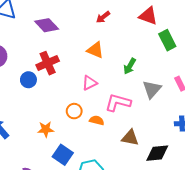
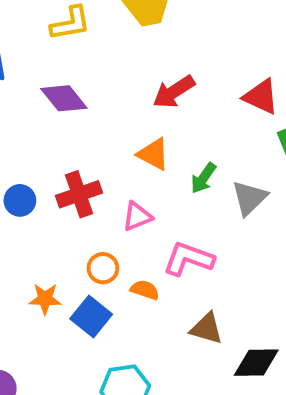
red arrow: (103, 17) -> (174, 92), size x1.5
red cross: (48, 63) -> (79, 194), moved
green arrow: (130, 66) -> (203, 178), moved
gray triangle: (152, 89) -> (250, 198), moved
blue square: (63, 155) -> (91, 317), moved

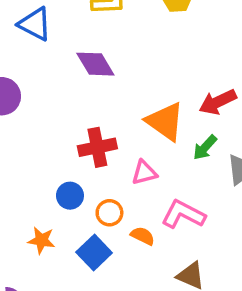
red arrow: (174, 92) -> (218, 102), moved
orange triangle: (153, 154) -> (165, 121), size x1.4
blue circle: (20, 200) -> (70, 196), moved
orange star: (45, 299) -> (41, 240), moved

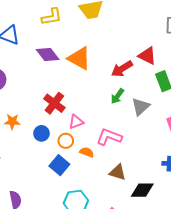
orange triangle: (165, 121) -> (79, 58), moved
red cross: (97, 147) -> (54, 103), turned -35
pink triangle: (144, 173) -> (76, 122), moved
orange star: (41, 240) -> (12, 122), moved

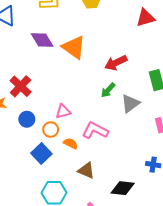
red triangle: (147, 56) -> (146, 18), moved, turned -48
red cross: (54, 103) -> (21, 86), moved
brown triangle: (118, 172) -> (86, 170), moved

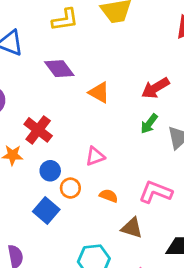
orange triangle: (74, 47) -> (99, 92), moved, size x0.7
orange circle: (51, 130) -> (70, 188), moved
pink L-shape: (95, 131) -> (155, 192), moved
blue square: (41, 153) -> (46, 211), moved

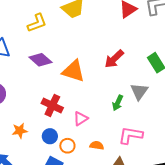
orange triangle: (99, 92) -> (73, 71), size x1.4
green arrow: (149, 124) -> (118, 103), moved
red cross: (38, 130) -> (52, 106), moved

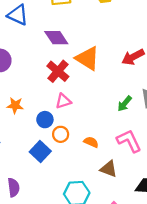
red cross: (52, 106) -> (58, 71), moved
pink triangle: (81, 119) -> (63, 101), moved
pink L-shape: (131, 135) -> (129, 141), turned 40

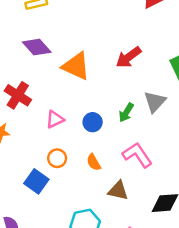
red cross: (58, 71) -> (18, 95), moved
blue circle: (45, 120) -> (93, 122), moved
orange semicircle: (91, 142) -> (94, 162), turned -136

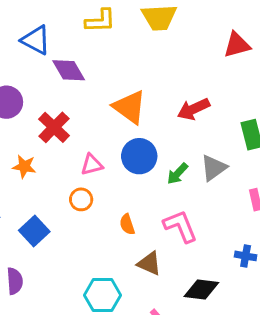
purple diamond: (37, 47) -> (69, 70), moved
blue circle: (93, 122) -> (139, 156), moved, size x1.5
orange circle: (57, 158) -> (81, 199), moved
blue square: (36, 181) -> (34, 231), moved

